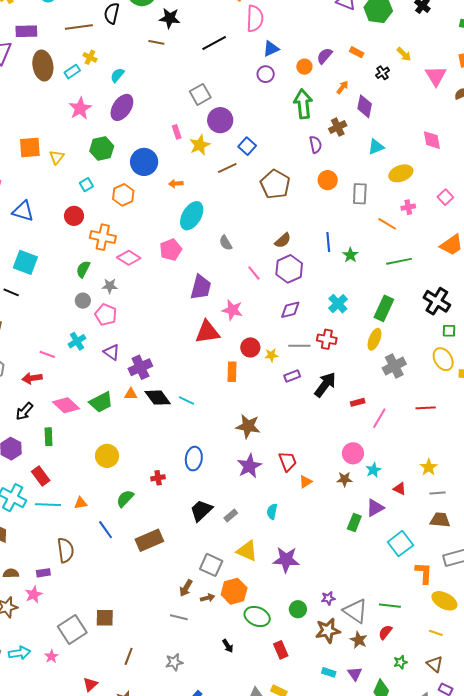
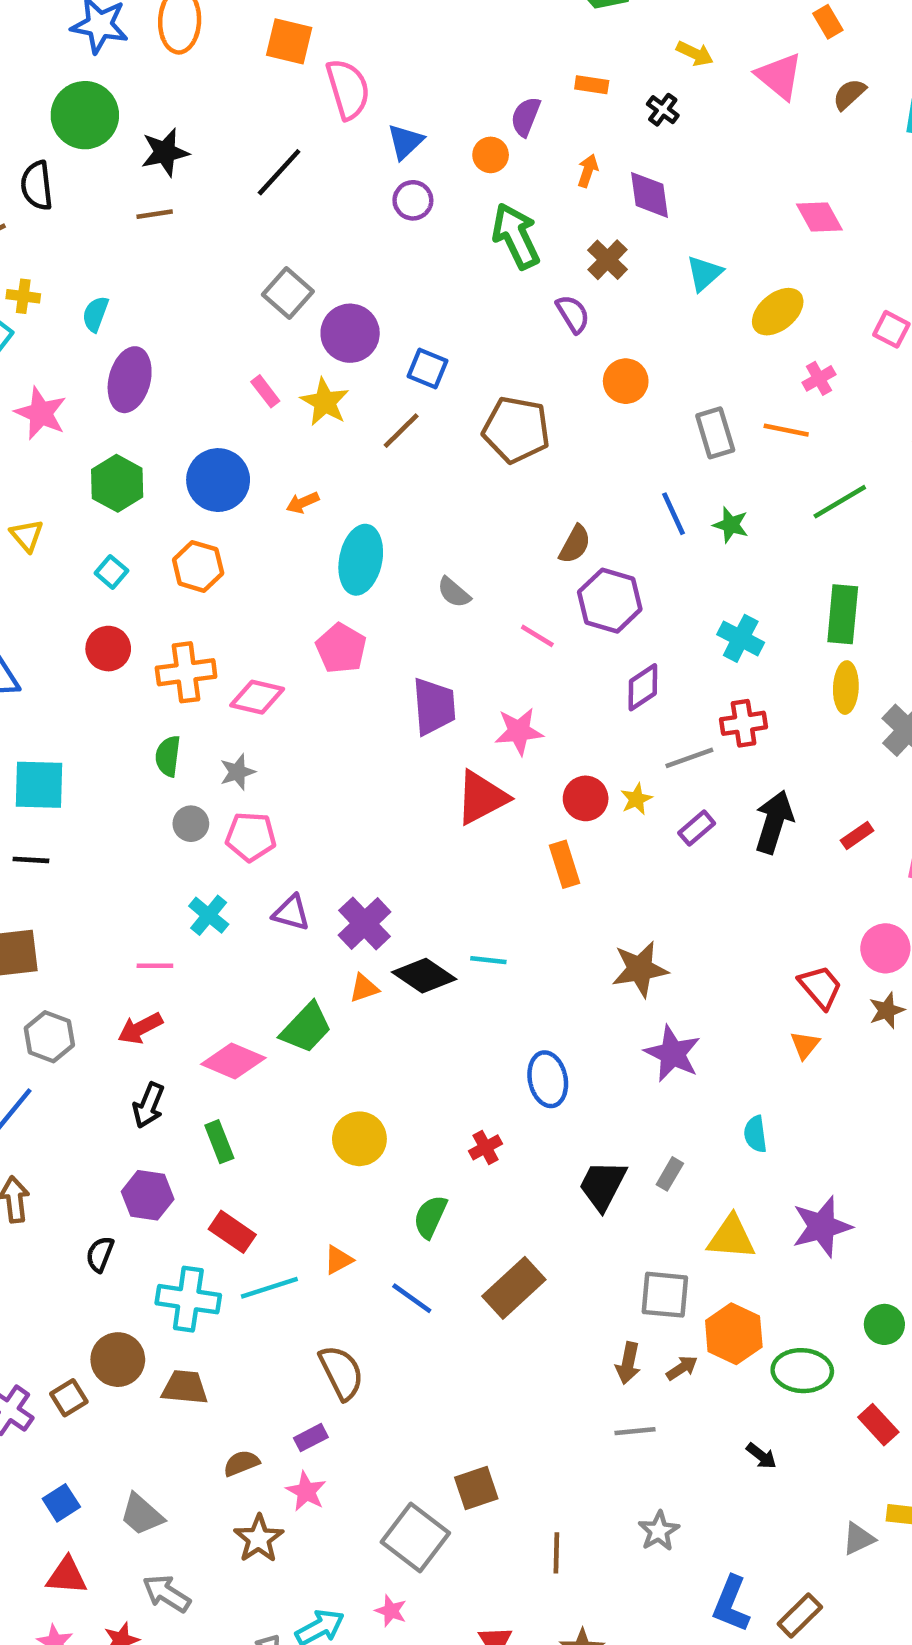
gray rectangle: (360, 194) -> (715, 433), moved
red trapezoid: (288, 461) -> (820, 987), moved

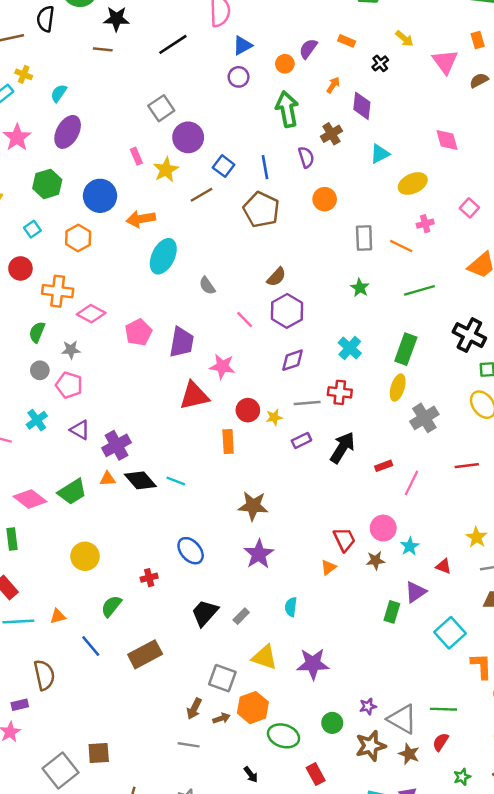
orange arrow: (303, 503) -> (141, 219), size x1.6
blue line: (673, 514) -> (265, 167), moved
pink pentagon: (341, 648) -> (138, 332), moved
blue ellipse: (548, 1079) -> (191, 551), turned -44

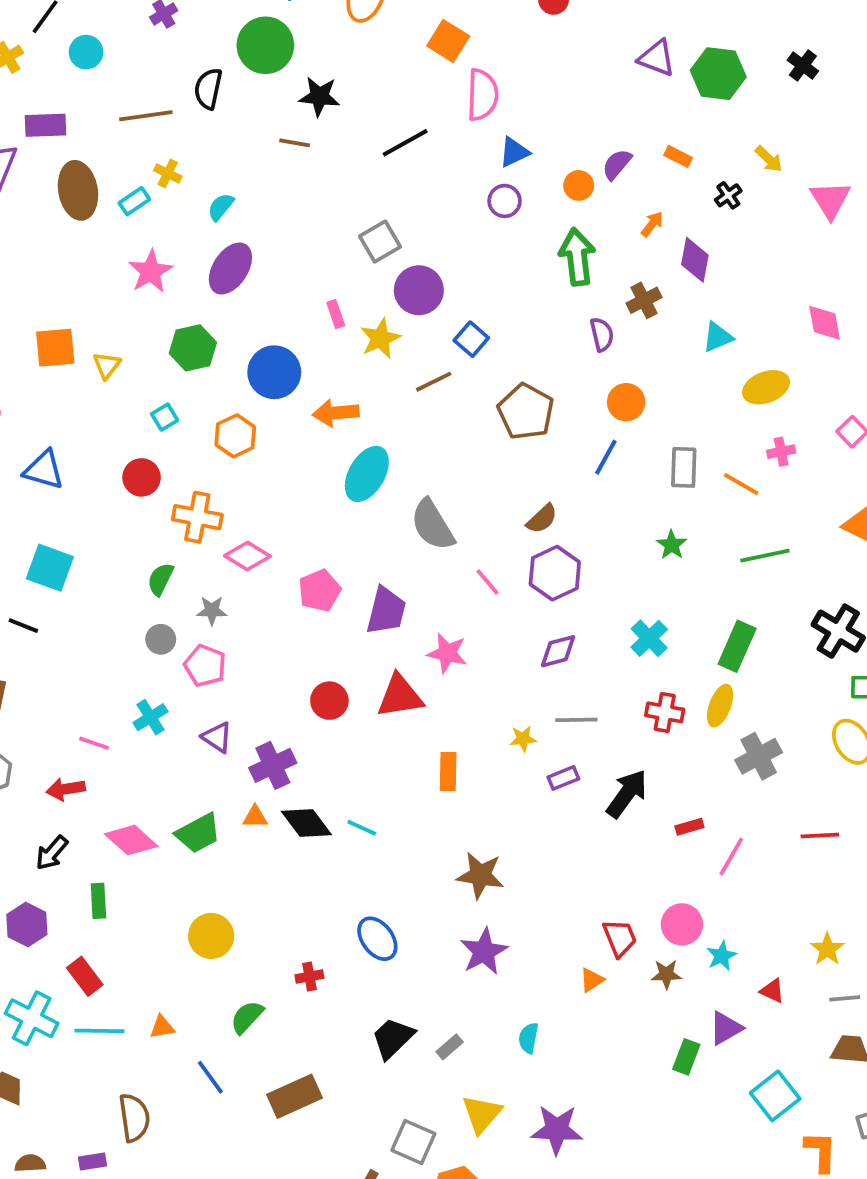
blue line: (265, 167) -> (606, 457), moved, turned 35
gray semicircle: (207, 286) -> (432, 525), size x1.8
red cross: (340, 392) -> (665, 712), moved
red circle: (248, 410) -> (329, 701), moved
yellow triangle: (265, 657) -> (482, 1114), turned 48

